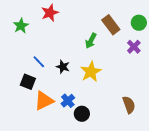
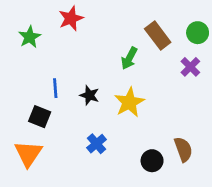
blue line: (39, 62) -> (55, 88), turned 40
orange triangle: (44, 101) -> (28, 154), moved, turned -30
black circle: (82, 114) -> (152, 161), moved

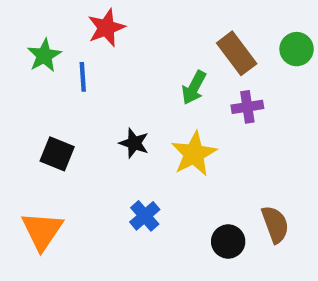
purple cross: (190, 67) -> (247, 107), moved, turned 36
blue line: (55, 88) -> (83, 77), moved
black square: (40, 117) -> (57, 154), moved

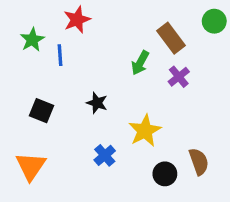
green circle: (297, 49) -> (214, 21), moved
purple cross: (247, 107) -> (179, 77), turned -30
yellow star: (194, 154) -> (145, 131), moved

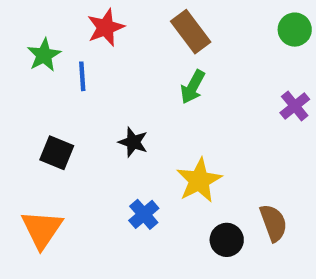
brown rectangle: (171, 38) -> (191, 32), moved
purple cross: (179, 77) -> (295, 106), moved

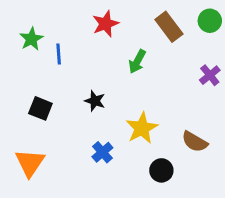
red star: (106, 27) -> (105, 24), moved
brown rectangle: (191, 32) -> (169, 27), moved
brown semicircle: (273, 223) -> (195, 142), moved, turned 140

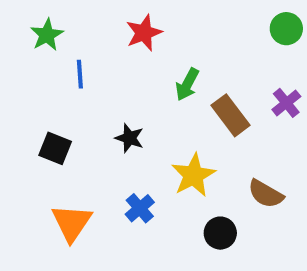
brown rectangle: (169, 27) -> (231, 115), moved
green star: (31, 39) -> (47, 35), moved
orange triangle: (30, 163) -> (72, 223), moved

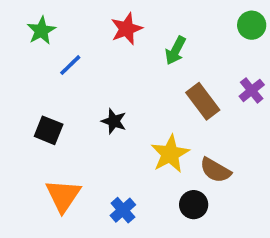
blue line: (80, 74) -> (70, 65), turned 50
green arrow: (187, 84) -> (176, 51), moved
brown semicircle: (266, 194) -> (215, 170), moved
blue cross: (140, 208) -> (123, 210), moved

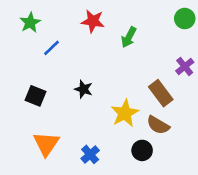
red star: (127, 29) -> (93, 21), turned 30
brown rectangle: (203, 101) -> (161, 93), moved

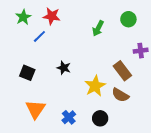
green circle: (185, 19) -> (128, 19), moved
red star: (93, 21) -> (52, 16), moved
purple cross: (185, 66) -> (141, 51), turned 32
black circle: (142, 150) -> (100, 118), moved

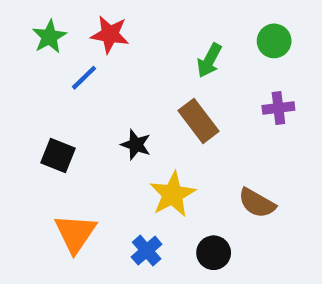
purple cross: (141, 51) -> (278, 108), moved
brown rectangle: (122, 71) -> (198, 121), moved
yellow star: (95, 86) -> (173, 194), moved

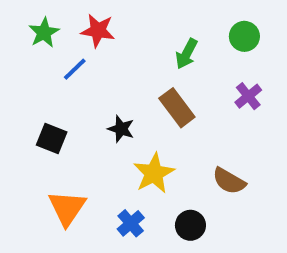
purple cross: (278, 108) -> (248, 96), turned -32

